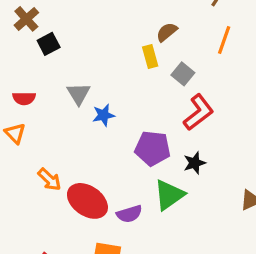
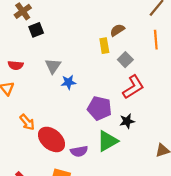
orange line: (224, 40) -> (156, 40), turned -30

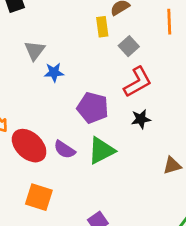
black star: (127, 121) -> (141, 119), moved
purple semicircle: (79, 151) -> (64, 150), moved, turned 42

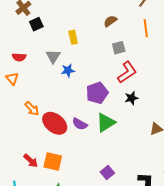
yellow rectangle: (102, 27) -> (73, 37), moved
gray square: (129, 46) -> (119, 48), turned 32
purple pentagon: (93, 108) -> (97, 93), turned -30
orange square: (39, 197) -> (53, 161), moved

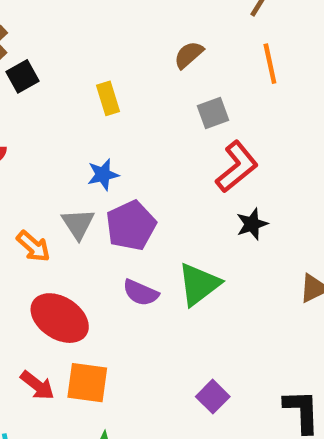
gray triangle: (53, 56) -> (78, 224), moved
purple pentagon: (97, 93) -> (131, 225), moved
orange arrow: (32, 108) -> (33, 246), moved
red ellipse: (55, 123) -> (60, 318), moved

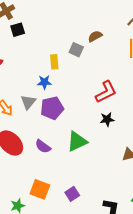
yellow rectangle: (108, 98) -> (54, 62), moved
gray square: (213, 113) -> (76, 50), moved, turned 32
purple semicircle: (141, 293) -> (43, 146), moved
orange square: (87, 383) -> (40, 189), moved

